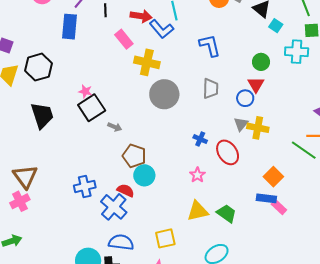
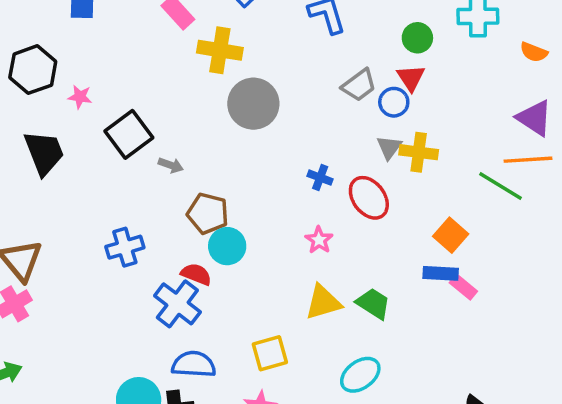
gray trapezoid: (211, 89) -> (359, 85), moved, turned 55
pink star: (85, 91) -> (80, 97), moved
blue cross: (85, 186) -> (125, 247), moved

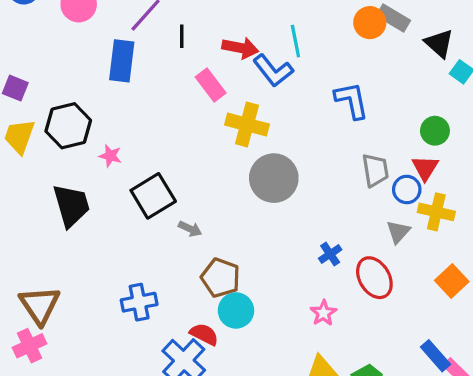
gray trapezoid: (359, 85) -> (375, 170), turned -68
yellow cross: (419, 152) -> (436, 212), moved
blue cross: (320, 178) -> (330, 254), turned 30
orange square: (451, 235) -> (452, 281), moved
blue rectangle: (441, 273) -> (436, 356), turned 40

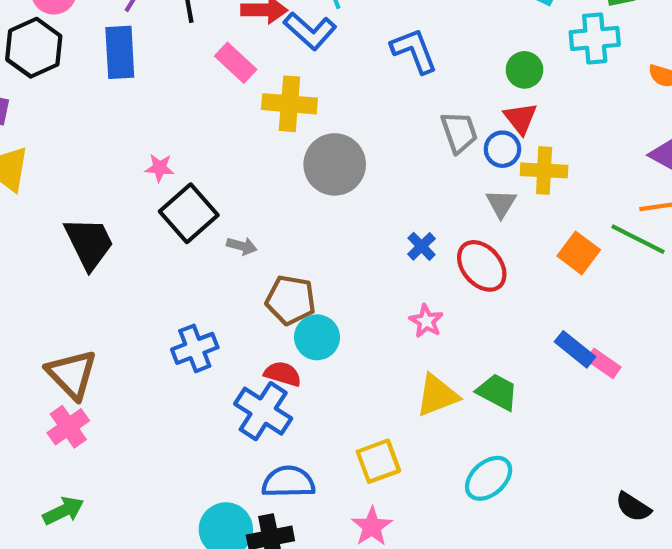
black hexagon: (68, 126) -> (34, 48), moved
pink star: (110, 156) -> (160, 168), moved

